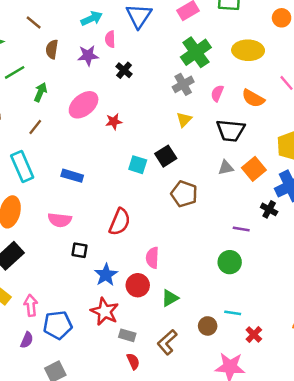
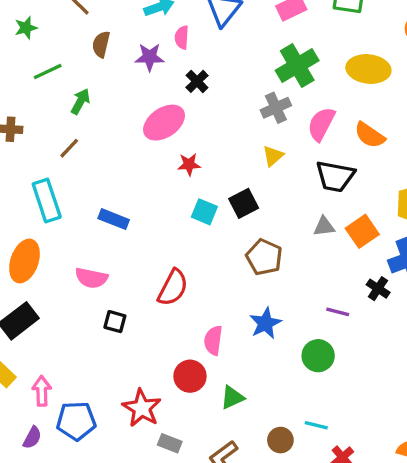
pink semicircle: (217, 93) -> (321, 124), size x1.5
pink ellipse: (84, 105) -> (164, 123), moved
red star: (114, 122) -> (189, 164), moved
blue star: (106, 275) -> (265, 323), moved

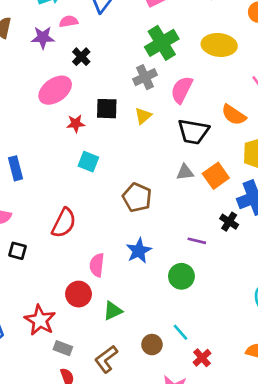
pink semicircle: (182, 37) -> (69, 21), turned 78
orange semicircle: (370, 135) -> (234, 115), moved
black square: (244, 203) -> (107, 109), moved, turned 30
blue rectangle: (114, 219) -> (16, 168), turned 55
cyan line: (316, 425) -> (181, 332), turned 36

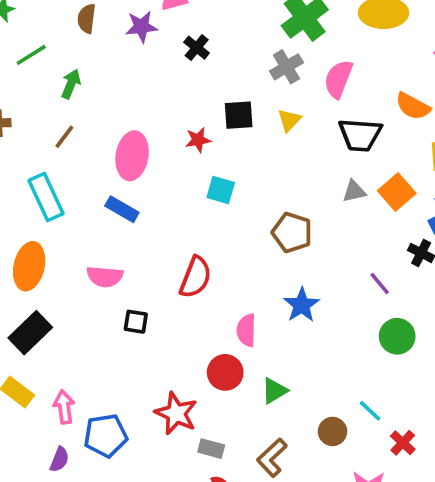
pink ellipse: (55, 90) -> (132, 156), moved, turned -40
blue rectangle: (16, 168) -> (122, 209), turned -40
purple line: (197, 241) -> (380, 283), turned 42
green circle: (181, 276) -> (397, 336), moved

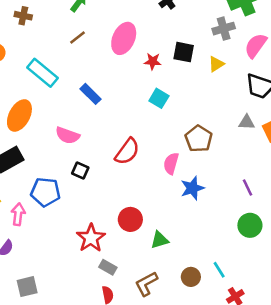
brown line: (64, 137) -> (77, 37), moved
pink ellipse: (132, 156) -> (124, 38), moved
cyan rectangle: (46, 197) -> (43, 73), turned -40
pink semicircle: (246, 330) -> (171, 163), moved
blue pentagon: (106, 436) -> (45, 192), moved

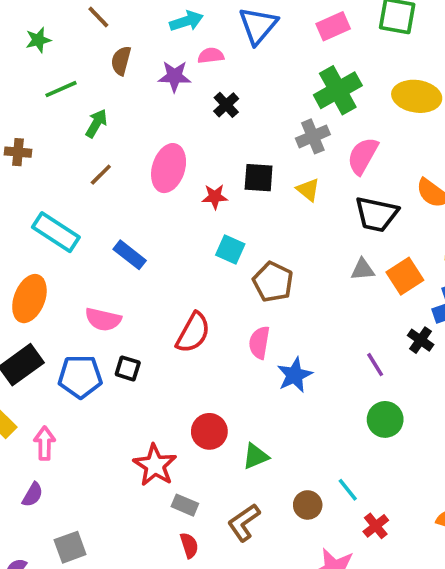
yellow triangle: (216, 64) -> (308, 190), turned -42
brown pentagon: (199, 139) -> (273, 282), moved
blue pentagon: (45, 192) -> (80, 377), moved

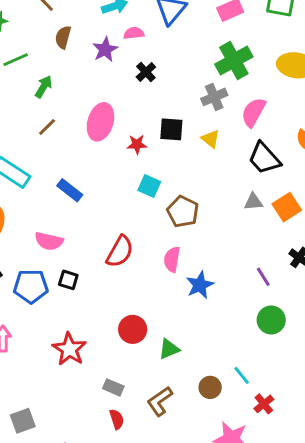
purple star: (174, 76) -> (105, 50), turned -30
black trapezoid: (376, 214) -> (264, 158), turned 36
red star: (155, 465) -> (69, 349), moved

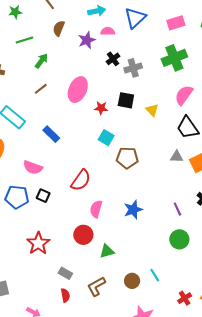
gray cross: (214, 97) -> (133, 68), moved
brown pentagon: (183, 212) -> (127, 158), turned -30
pink semicircle: (172, 259) -> (96, 209), moved
red cross: (264, 404) -> (185, 298), moved

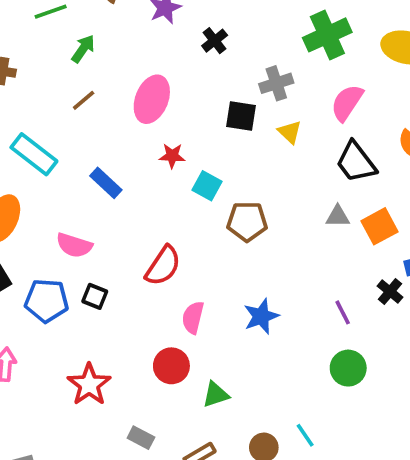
gray cross: (133, 68) -> (276, 83), moved
red star: (101, 108) -> (172, 156), moved

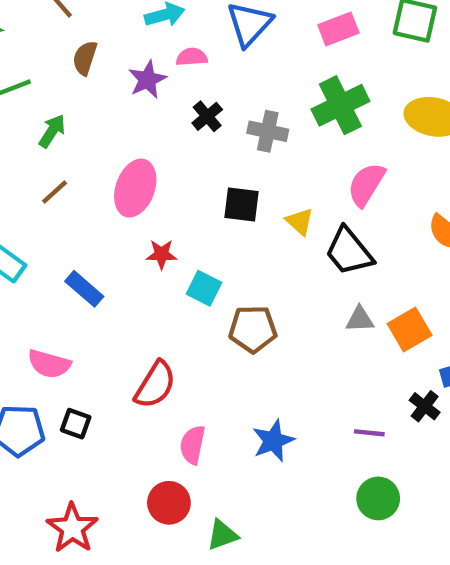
gray cross: (276, 83) -> (268, 131), moved, turned 32
black trapezoid: (356, 162) -> (349, 251), moved
purple line: (343, 312) -> (369, 433), turned -55

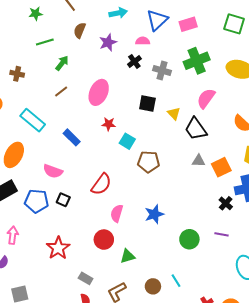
pink rectangle: (338, 29) -> (188, 24), moved
pink semicircle: (192, 57) -> (143, 41), moved
purple line: (369, 433) -> (221, 234), moved
green circle: (378, 498) -> (189, 239), moved

